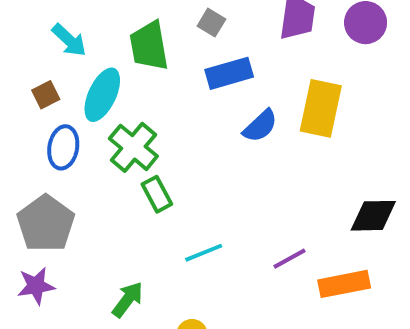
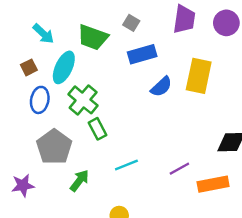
green trapezoid: (149, 46) -> (93, 37), turned -60
gray pentagon: (46, 223) -> (54, 147), moved
green arrow: (128, 300) -> (79, 181), moved

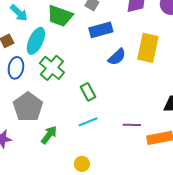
green rectangle: (98, 129) -> (88, 92), moved
purple line: (179, 169) -> (132, 125), turned 30

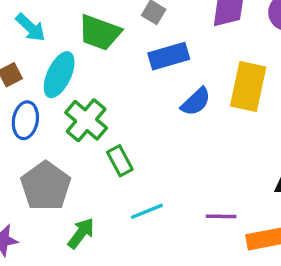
green rectangle: (88, 92) -> (120, 161), moved

